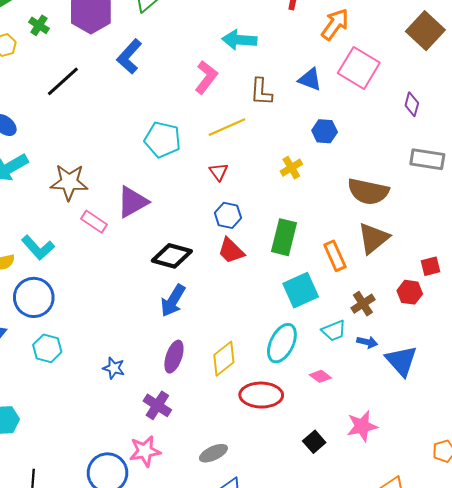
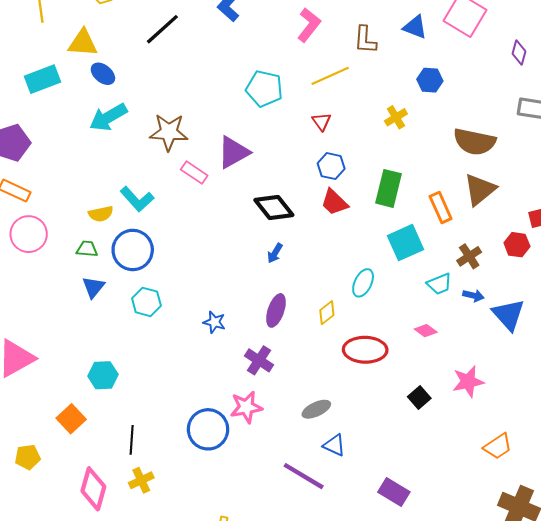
black diamond: (172, 256) -> (274, 208), turned 36
blue arrow: (173, 301) -> (275, 253), size x0.6
cyan ellipse: (282, 343) -> (363, 283), moved, size x0.7
yellow diamond: (224, 359) -> (327, 313), size x0.7

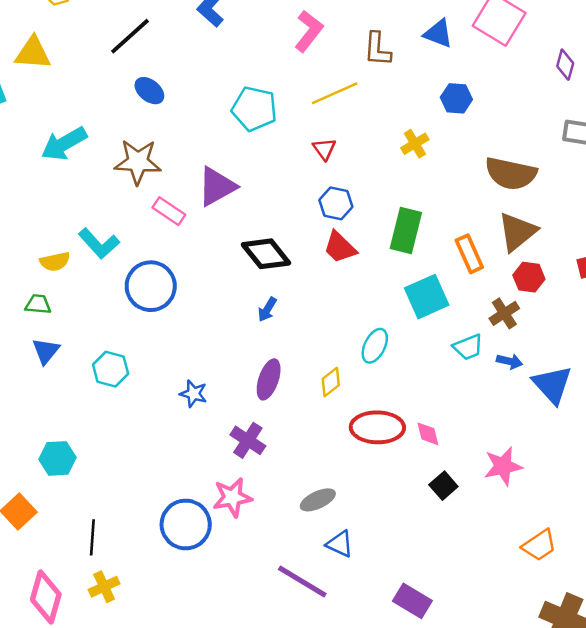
blue ellipse: (103, 74) -> (149, 91), moved
red hexagon: (517, 245) -> (529, 277), moved
blue circle: (133, 250) -> (151, 286), moved
pink diamond: (426, 331) -> (428, 434), moved, turned 40

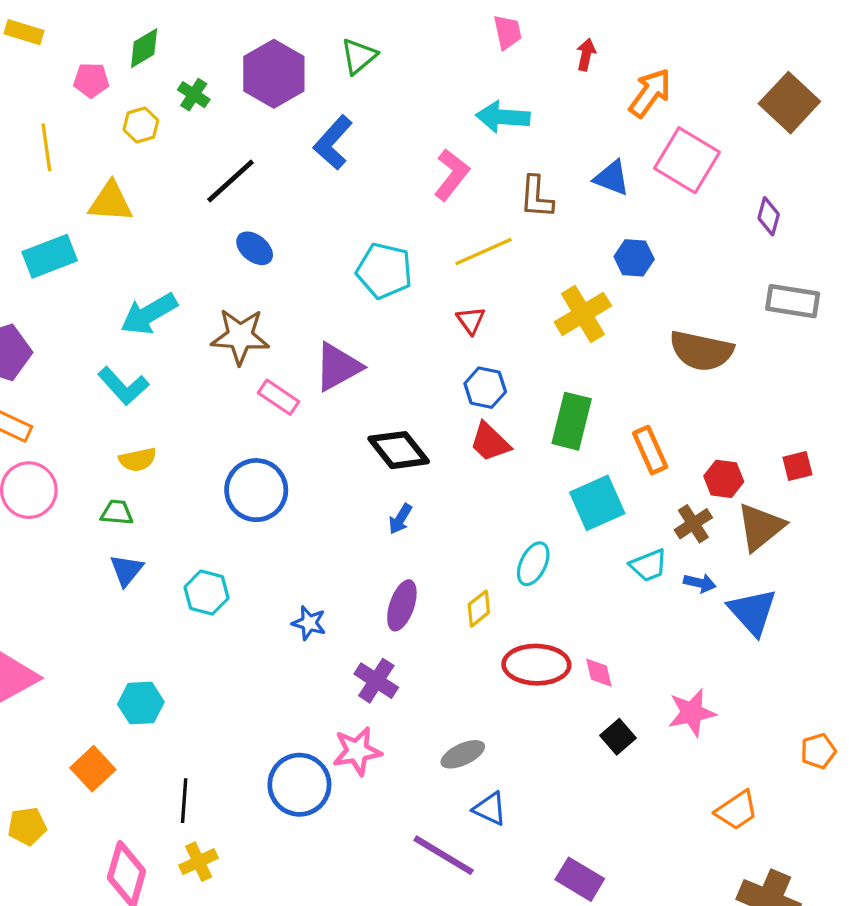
yellow cross: (415, 144) -> (583, 314), size x1.6
brown triangle: (517, 232) -> (761, 527), moved
cyan L-shape: (99, 243) -> (123, 386), moved

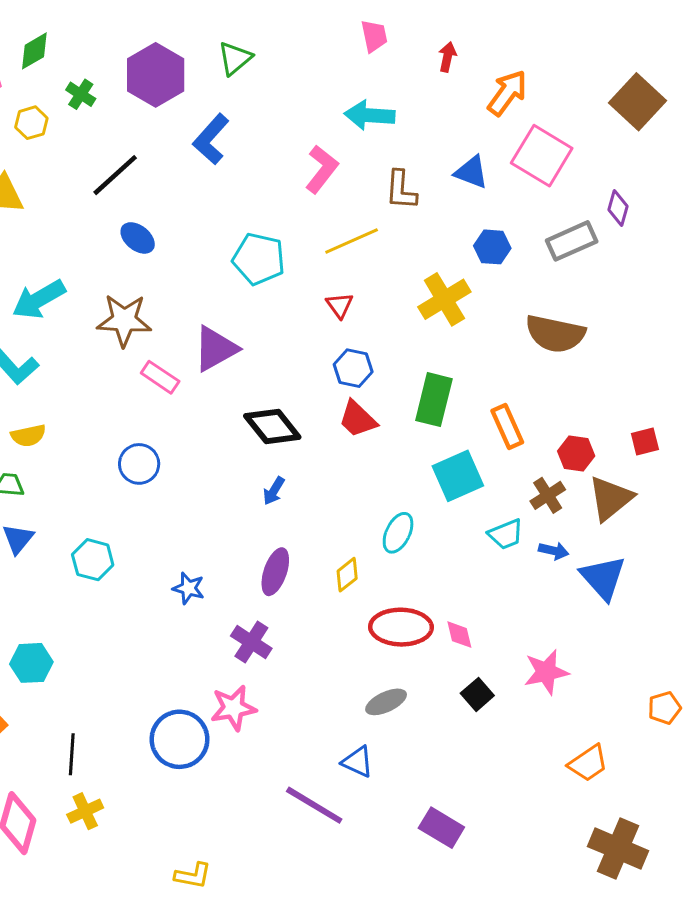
gray rectangle: (793, 301) -> (572, 241), moved, turned -33
blue circle: (256, 490) -> (139, 464), size x0.7
gray ellipse: (463, 754) -> (386, 702), moved

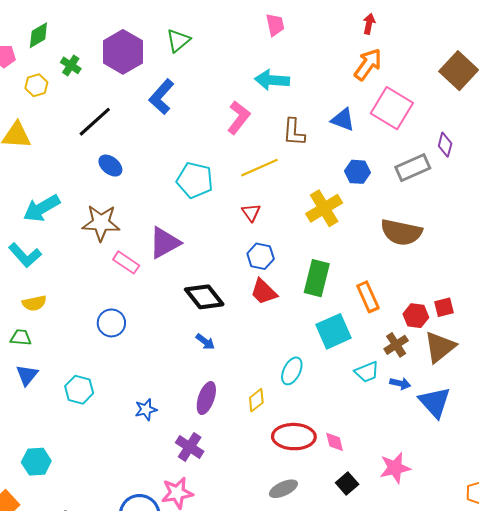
red arrow: (447, 57) -> (369, 24), moved
red square: (645, 441) -> (444, 307), moved
blue arrow: (274, 491) -> (205, 342), turned -84
blue star: (188, 588) -> (146, 409), turned -30

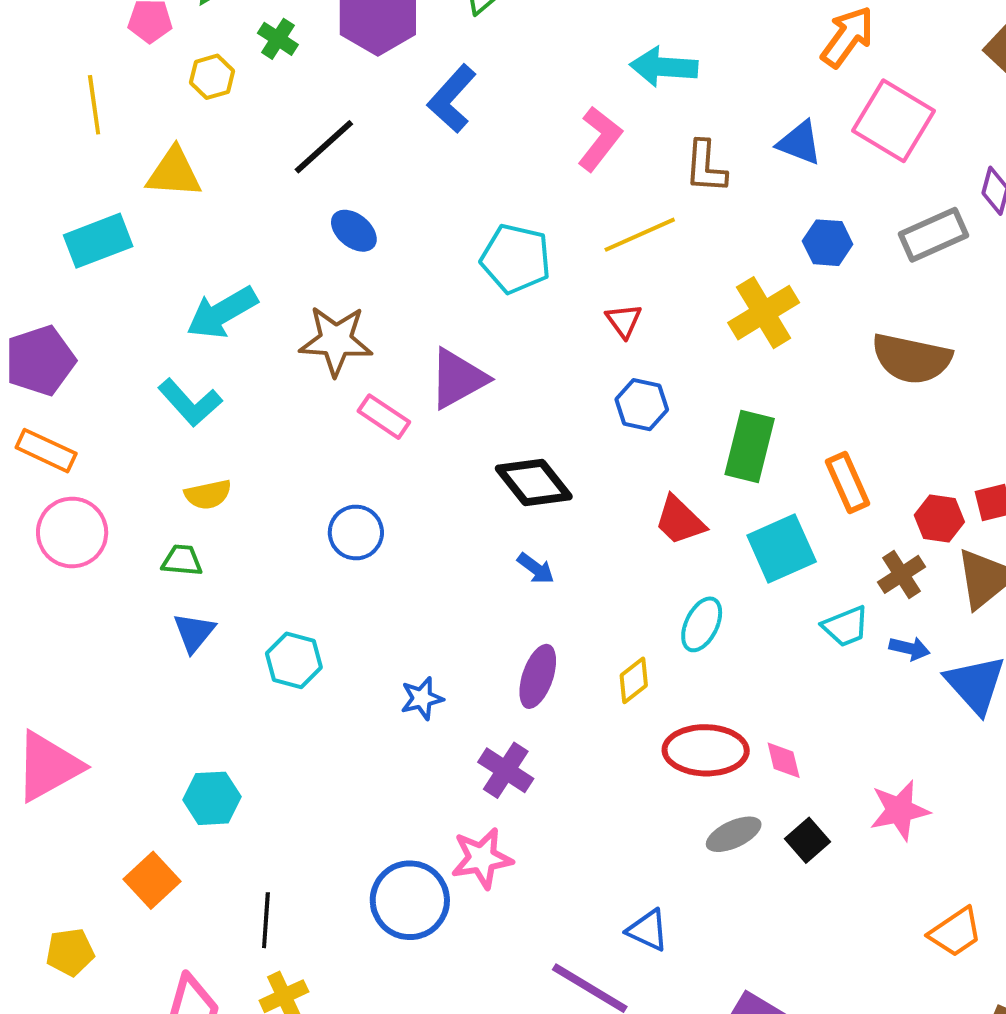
red trapezoid: (264, 292) -> (680, 520), moved
gray ellipse: (283, 489) -> (734, 834), moved

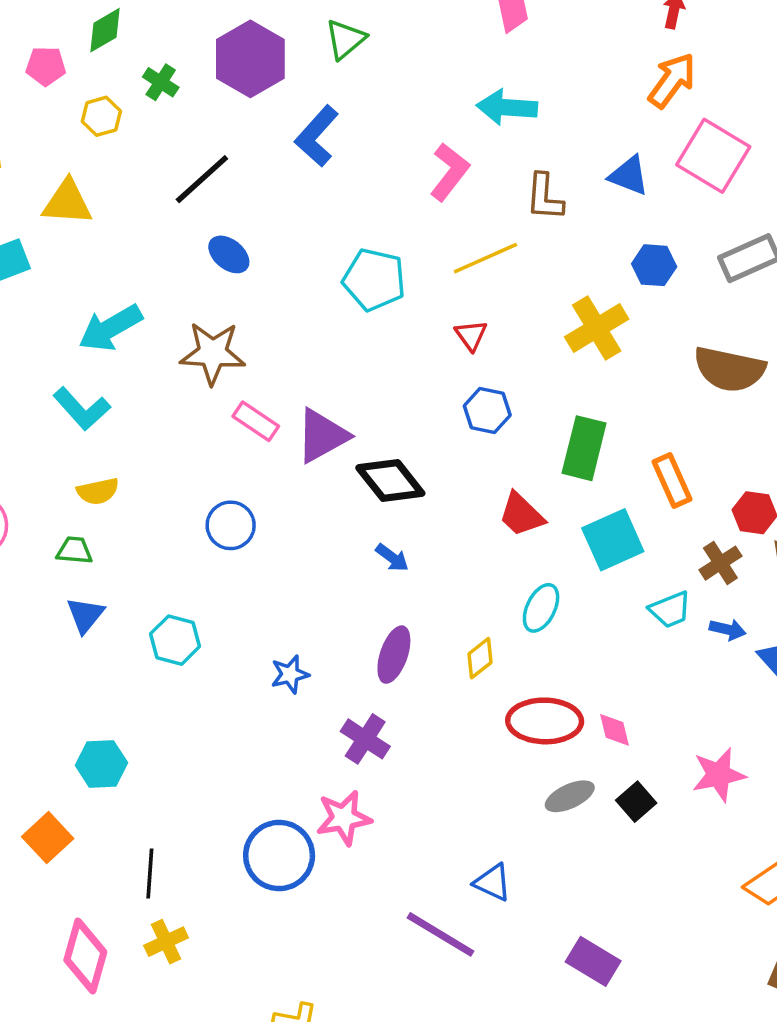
purple triangle: (458, 379) -> (322, 436), moved

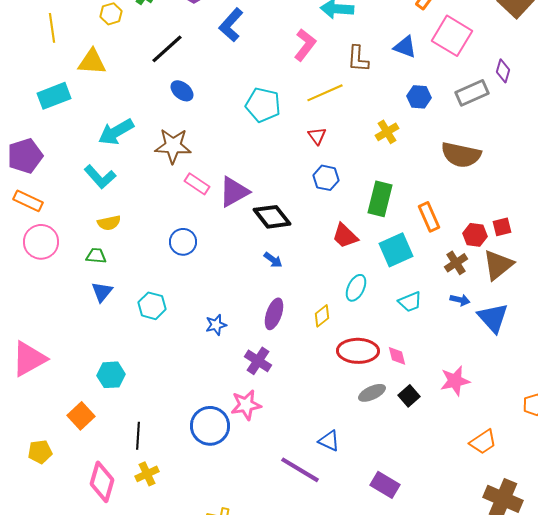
yellow cross: (597, 328) -> (387, 132), size x0.7
cyan trapezoid: (670, 610) -> (410, 302), moved

